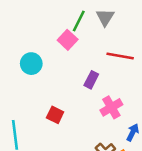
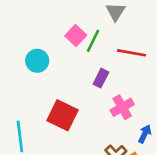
green line: (79, 21) -> (93, 41), moved
red square: (55, 115) -> (62, 115), size x1.6

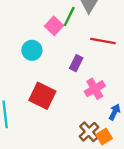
green line: (93, 41) -> (69, 17), moved
cyan circle: (37, 61) -> (32, 50), moved

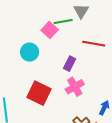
green line: (69, 17) -> (63, 22), turned 54
pink cross: (95, 89) -> (75, 87), moved

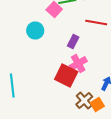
red square: (39, 93) -> (66, 76), moved

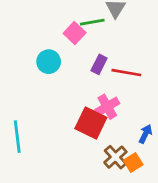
red line: (96, 22) -> (126, 73), moved
purple rectangle: (73, 42) -> (99, 64), moved

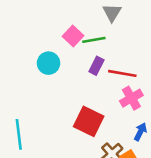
green line: (92, 22) -> (94, 40), moved
pink cross: (107, 107) -> (131, 98), moved

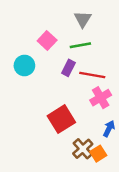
green line: (94, 40) -> (80, 45), moved
red square: (89, 121) -> (61, 119), turned 32

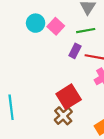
cyan circle: (24, 65) -> (36, 23), moved
brown cross: (83, 149) -> (63, 116), moved

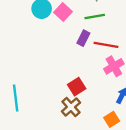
red square: (69, 97) -> (77, 87), size x0.7

